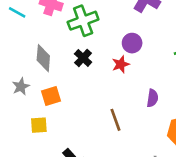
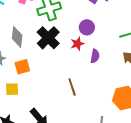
black cross: (83, 58) -> (48, 38), size x1.6
purple semicircle: (152, 98) -> (95, 56), moved

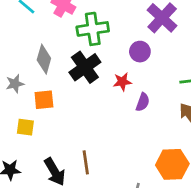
purple circle: (87, 27) -> (140, 52), moved
brown line: (72, 87) -> (86, 162), moved

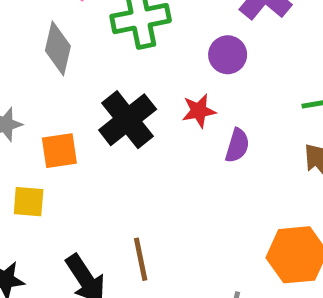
gray diamond: (44, 59) -> (58, 48), moved
black cross: (85, 67) -> (128, 120), moved

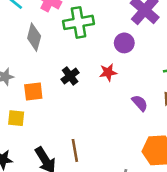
black cross: (128, 120) -> (70, 76), size x0.6
purple semicircle: (237, 145) -> (140, 103), moved, turned -60

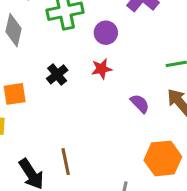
purple circle: (124, 43) -> (106, 33), moved

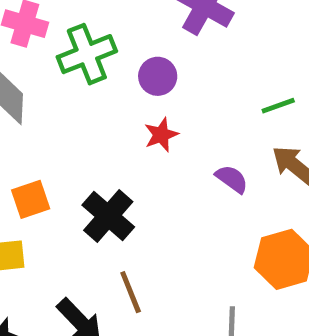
black cross: (57, 74) -> (108, 216), moved, size x1.5

